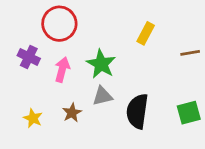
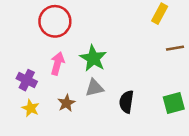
yellow rectangle: (146, 33) -> (160, 14), moved
purple cross: (29, 57) -> (27, 80), moved
black semicircle: (137, 111) -> (126, 102), size x0.7

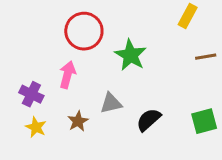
red circle: (55, 21) -> (84, 31), moved
green star: (93, 58) -> (131, 55), moved
black semicircle: (126, 102) -> (149, 120), turned 40

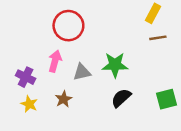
green star: (131, 55) -> (115, 65), moved, turned -30
brown line: (206, 57) -> (158, 38), moved
gray triangle: (111, 103) -> (82, 72), moved

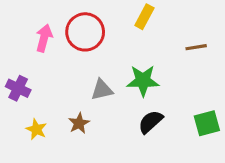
yellow rectangle: (153, 13) -> (144, 17), moved
pink arrow: (55, 61) -> (44, 38), moved
purple cross: (26, 77) -> (18, 88), moved

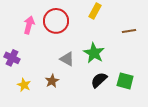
green star: (143, 81) -> (94, 53), turned 30
gray triangle: (102, 90) -> (67, 59), turned 42
green square: (207, 123) -> (125, 81), moved, turned 30

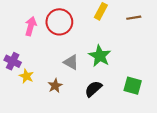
brown line: (129, 31) -> (134, 18), moved
black semicircle: (99, 80) -> (93, 89), moved
yellow star: (24, 85) -> (26, 76), moved

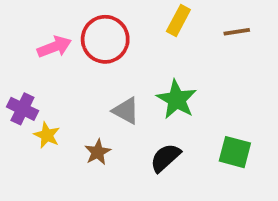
pink arrow: (31, 26) -> (54, 47), turned 54

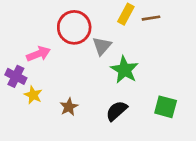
brown line: (237, 32) -> (151, 18), moved
pink arrow: (54, 47) -> (38, 54), moved
gray triangle: (126, 111) -> (102, 46), moved, turned 42

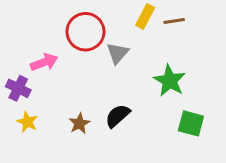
green star: (124, 70) -> (170, 81), moved
yellow star: (33, 95) -> (27, 122), moved
black semicircle: (117, 111) -> (118, 116), moved

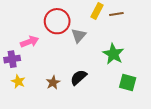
purple cross: (18, 88) -> (12, 59), turned -35

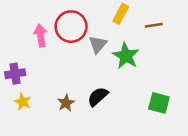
brown line: (116, 14) -> (154, 25), moved
pink arrow: (30, 42) -> (41, 35), moved, turned -78
green star: (113, 54) -> (126, 56), moved

